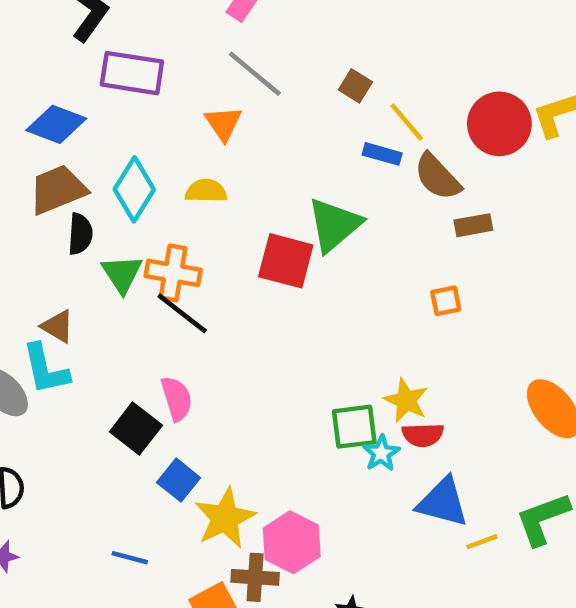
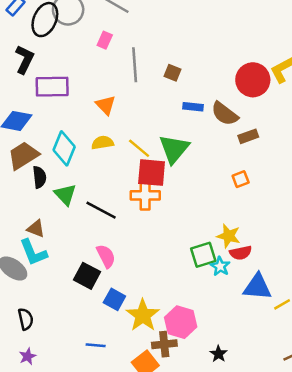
gray line: (255, 74) -> (135, 65), moved, turned 56
yellow line: (407, 122) -> (139, 148), moved
orange cross: (173, 273) -> (145, 195), moved

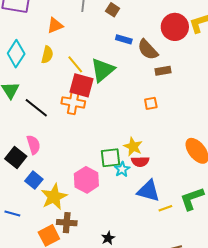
orange triangle: (106, 105) -> (55, 25), turned 42
yellow semicircle: (103, 143) -> (47, 55), turned 102
pink hexagon: (181, 322) -> (86, 180), moved

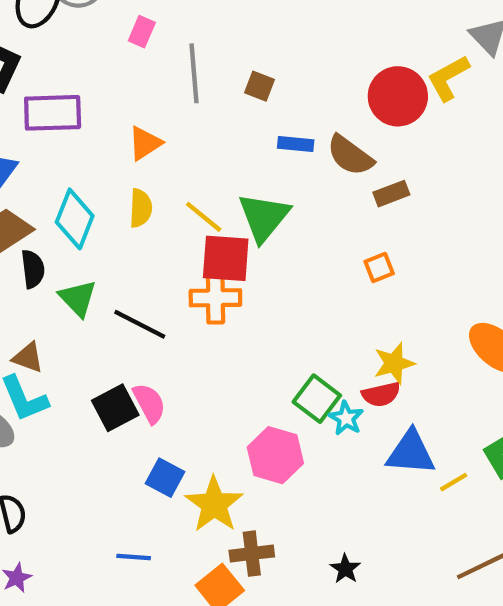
yellow star: (133, 147) -> (394, 363), moved, turned -30
black square: (16, 158) -> (115, 408), moved, turned 35
green square: (110, 158) -> (317, 399), turned -35

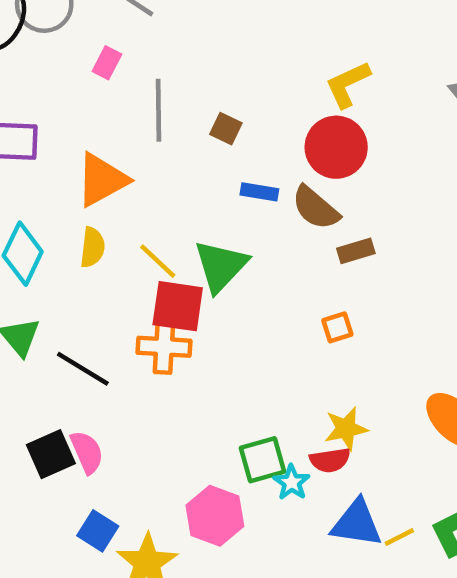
yellow L-shape: (448, 78) -> (348, 84), moved
red circle: (398, 96) -> (336, 147), moved
orange triangle: (145, 143) -> (102, 180), size x1.5
green square: (317, 399) -> (262, 460), turned 33
yellow line: (454, 482) -> (399, 537), moved

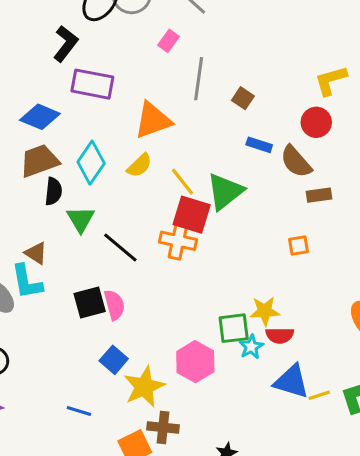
red circle: (336, 147) -> (316, 122), size x0.7
yellow semicircle: (92, 247) -> (139, 165), turned 32
yellow star: (346, 429) -> (265, 311), moved

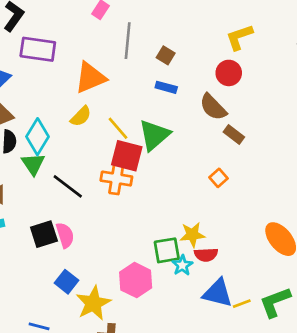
blue rectangle: (259, 145) -> (166, 87), moved
cyan diamond: (91, 163) -> (37, 137), moved
brown rectangle: (319, 195) -> (234, 135), turned 48
orange square: (299, 245) -> (218, 178), turned -30

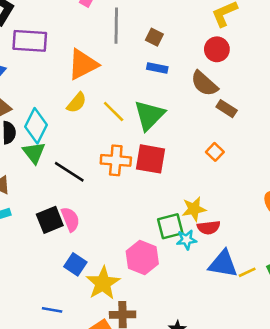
red square: (127, 156) -> (151, 159), moved
cyan star: (182, 265) -> (187, 240), turned 30

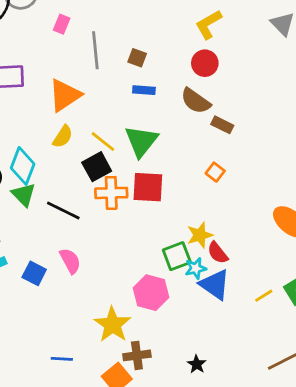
black square: (50, 220) -> (97, 167), moved
red semicircle: (209, 227) -> (218, 253), turned 65
blue square: (75, 264) -> (34, 273), moved
blue triangle: (223, 264) -> (215, 285), moved, turned 32

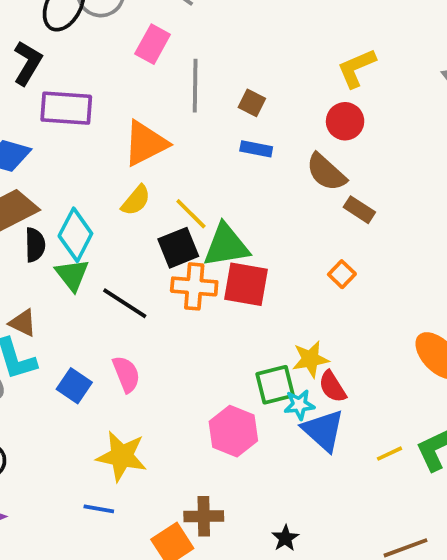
pink rectangle: (62, 24) -> (153, 44), size x1.4
green triangle: (141, 141) -> (226, 245), moved, turned 36
yellow star: (112, 325) -> (122, 456), moved, turned -30

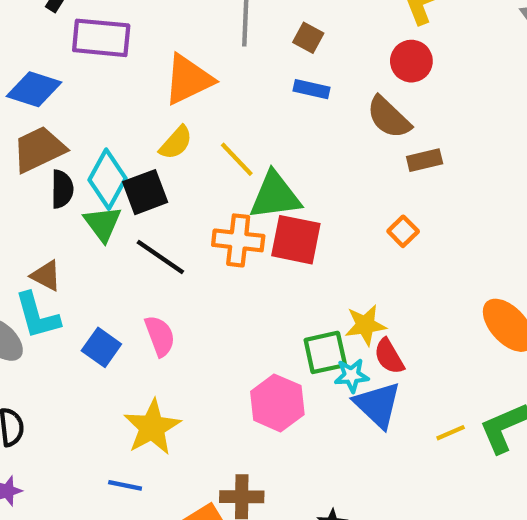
brown rectangle: (359, 210) -> (425, 160), turned -48
black square: (178, 248) -> (145, 192), moved
yellow star: (122, 456) -> (152, 427), turned 30

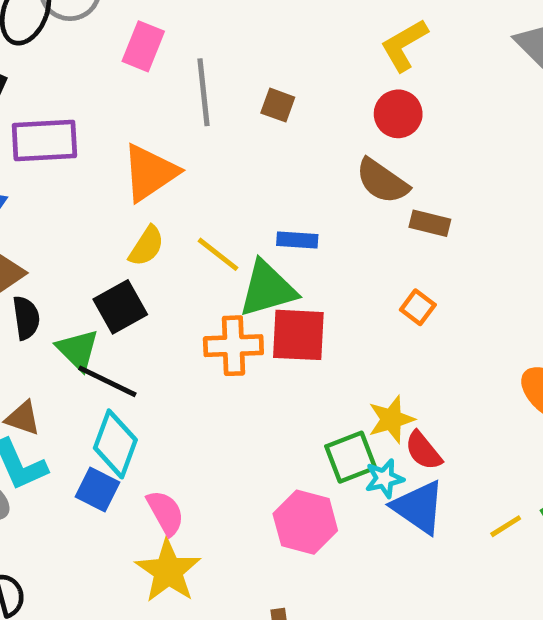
blue rectangle: (311, 89) -> (297, 240), moved
brown rectangle: (425, 160) -> (430, 223), turned 36
cyan diamond: (108, 179) -> (115, 444), moved
black line: (160, 257) -> (107, 381), moved
pink semicircle: (160, 336) -> (165, 513), moved

